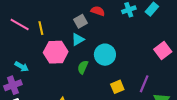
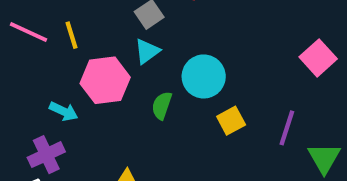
cyan arrow: (22, 67) -> (64, 111), moved
purple cross: (13, 85) -> (46, 155), moved
yellow square: (117, 87) -> (231, 121), moved

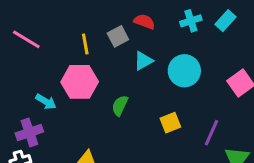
yellow line: (71, 35) -> (85, 44), moved
cyan triangle: (147, 51) -> (143, 61), moved
cyan circle: (204, 76) -> (184, 71), moved

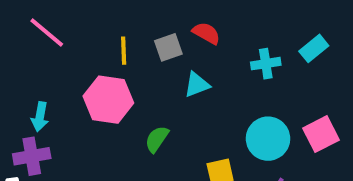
cyan cross: (191, 21) -> (266, 64), moved
cyan circle: (184, 71) -> (268, 139), moved
cyan arrow: (46, 102) -> (40, 117), moved, turned 60

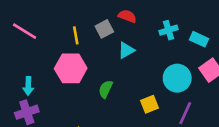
cyan rectangle: (314, 48) -> (199, 39), moved, turned 72

